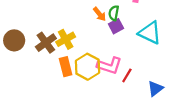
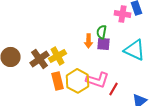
orange arrow: (100, 14) -> (88, 41), moved, turned 40
purple square: (116, 26) -> (104, 44), turned 32

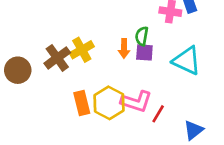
yellow cross: (58, 56) -> (82, 50), moved
brown cross: (40, 59) -> (57, 58), moved

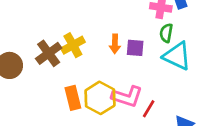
green semicircle: (142, 36) -> (166, 33), moved

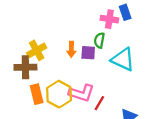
green semicircle: (166, 33) -> (99, 40), moved
brown cross: (49, 53) -> (25, 67), moved, turned 35

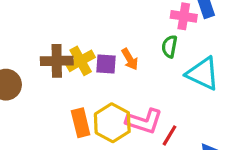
orange arrow: (71, 49) -> (130, 59), turned -32
purple square: (88, 53) -> (106, 64), moved
brown cross: (25, 67) -> (57, 61), moved

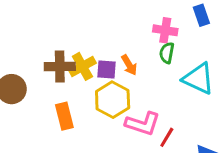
pink cross: (184, 16) -> (165, 30), moved
orange rectangle: (81, 123) -> (64, 116), moved
yellow hexagon: (112, 123) -> (113, 100), moved

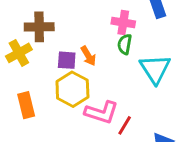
brown cross: (60, 66) -> (39, 27), moved
yellow cross: (82, 66) -> (19, 53), moved
cyan triangle: (198, 79) -> (155, 69), turned 32

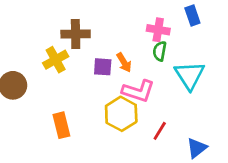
yellow hexagon: (72, 89) -> (121, 114), moved
orange rectangle: (26, 105) -> (61, 125), moved
pink L-shape: (101, 112) -> (138, 91), moved

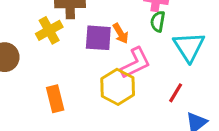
purple square: (103, 67) -> (98, 38), size x1.4
pink L-shape: (138, 91) -> (135, 63), turned -44
red line: (160, 131) -> (176, 93), moved

